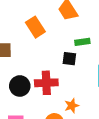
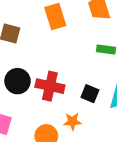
black square: (69, 59) -> (90, 94), moved

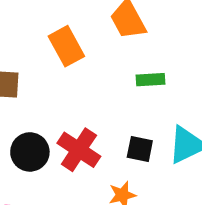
red cross: (50, 86) -> (79, 150), turned 32

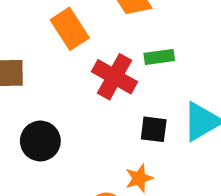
red cross: (79, 150) -> (115, 77), moved

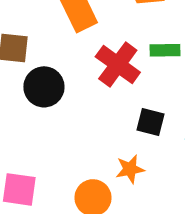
black circle: (40, 141) -> (44, 87), moved

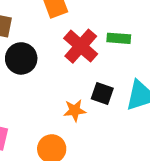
orange star: (130, 169) -> (75, 110), moved

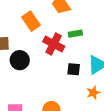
orange star: (75, 110) -> (93, 93), moved

